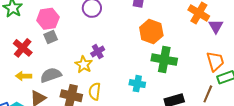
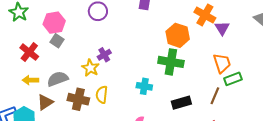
orange hexagon: (151, 31) -> (178, 35), moved
gray square: (51, 37) -> (57, 41), turned -32

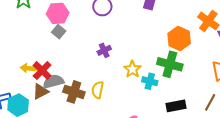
red cross: (29, 52) -> (42, 70), moved
yellow star: (90, 68) -> (132, 69), moved
gray semicircle: (58, 79) -> (53, 81), moved
cyan cross: (144, 86) -> (150, 81), moved

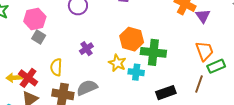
orange hexagon: (179, 38) -> (132, 39), moved
gray semicircle: (53, 81) -> (87, 88), moved
yellow semicircle: (98, 90) -> (56, 67), moved

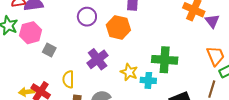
pink hexagon: (35, 19) -> (31, 33), moved
orange hexagon: (132, 39) -> (118, 27), moved
purple cross: (86, 49) -> (98, 59), size x1.5

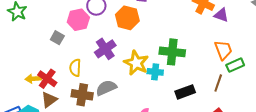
purple triangle: (212, 21) -> (221, 15), turned -35
pink hexagon: (31, 33) -> (78, 20), moved
yellow star: (129, 72) -> (136, 63), size x1.4

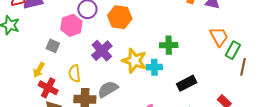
green cross: (172, 52) -> (169, 45), size x0.7
green rectangle: (235, 65) -> (233, 50), turned -30
yellow arrow: (33, 79) -> (39, 70), moved, turned -49
brown line: (218, 83) -> (243, 67), moved

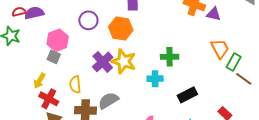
pink hexagon: (71, 25) -> (58, 40), moved
yellow star: (134, 61) -> (124, 61), moved
brown line: (243, 67) -> (244, 79), turned -66

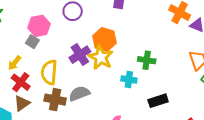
orange hexagon: (121, 29) -> (104, 40), moved
yellow semicircle: (75, 84) -> (49, 72), size x1.4

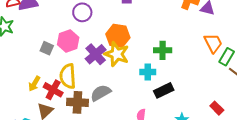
pink hexagon: (39, 26) -> (68, 41), moved
yellow arrow: (14, 63) -> (34, 84), moved
red cross: (21, 82) -> (53, 90), moved
black rectangle: (158, 101) -> (164, 90), moved

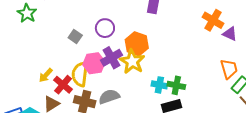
purple circle: (82, 12) -> (105, 28), moved
pink hexagon: (68, 41) -> (94, 63), moved
gray square: (47, 48) -> (75, 37), moved
green cross: (163, 50) -> (176, 85), moved

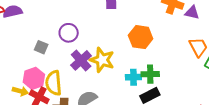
orange hexagon: (137, 44) -> (141, 37), moved
pink hexagon: (94, 63) -> (34, 78), moved
yellow arrow: (46, 75) -> (20, 91), turned -105

